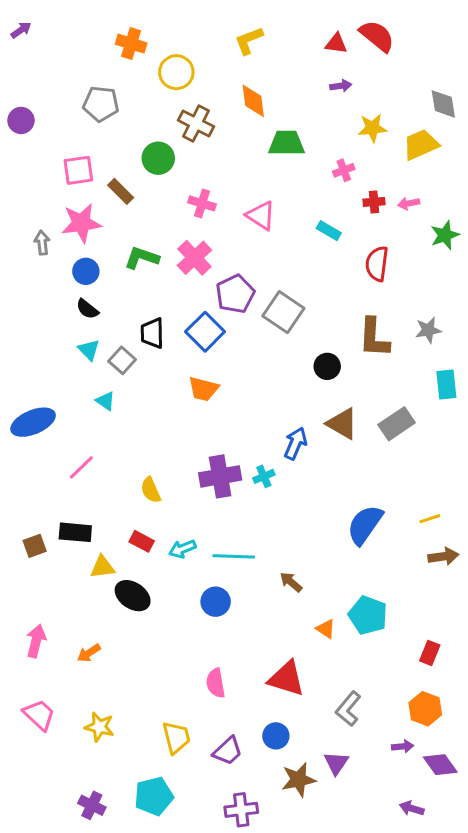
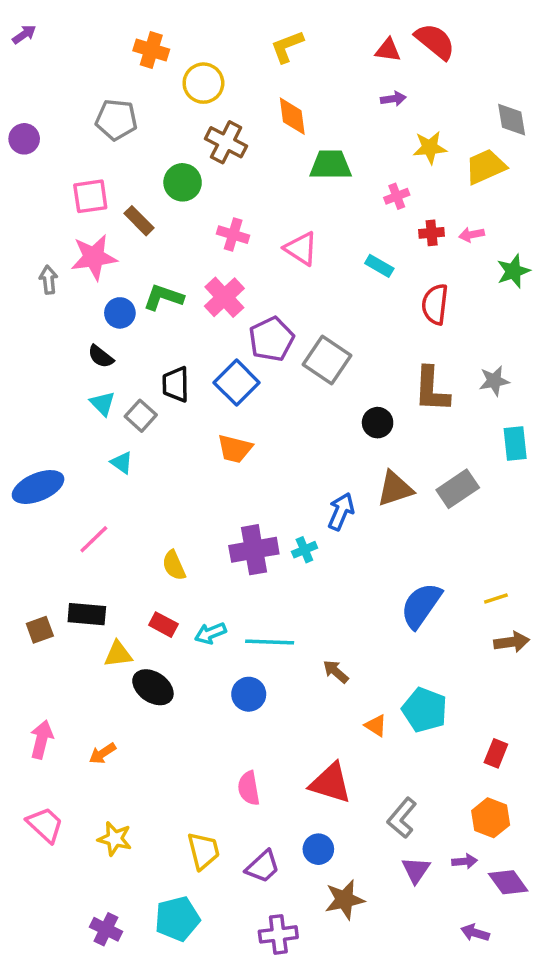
blue circle: (86, 271) -> (120, 313), moved
brown triangle: (342, 424) -> (395, 489), turned -48
purple triangle: (336, 763) -> (416, 870), moved

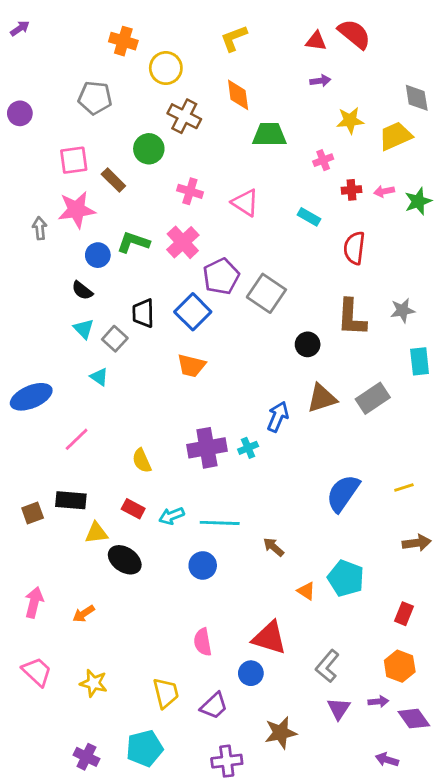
green star: (513, 271) -> (418, 201), moved
brown arrow: (512, 642) -> (417, 543), moved
blue circle: (318, 849) -> (251, 673), moved

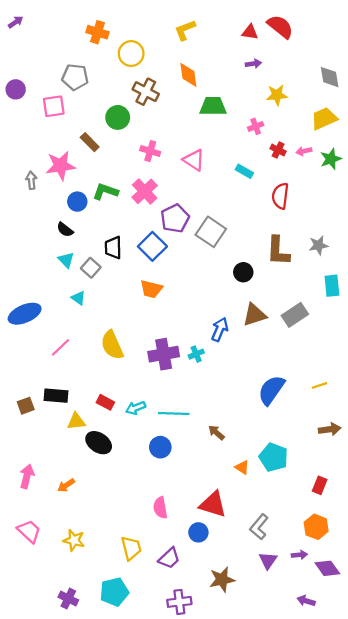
yellow trapezoid: (395, 136) -> (324, 119), moved
pink square: (74, 160) -> (54, 106), moved
red cross: (351, 190) -> (278, 150), turned 32
yellow semicircle: (142, 461) -> (112, 345), moved, size x1.5

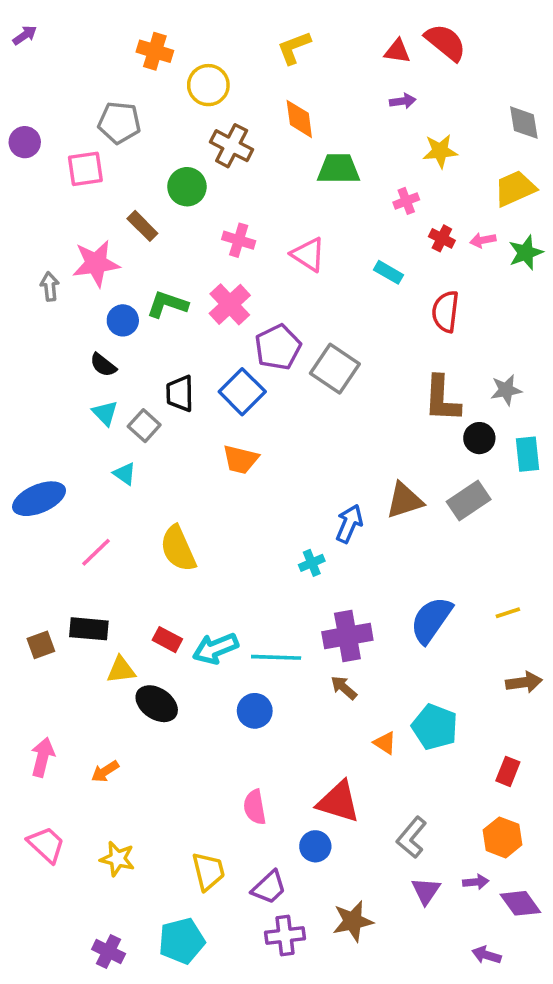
black circle: (243, 272) -> (479, 438), moved
purple cross: (164, 354) -> (347, 636), moved
cyan arrow: (136, 408) -> (215, 648), size x1.4
purple cross: (179, 602) -> (285, 935), moved

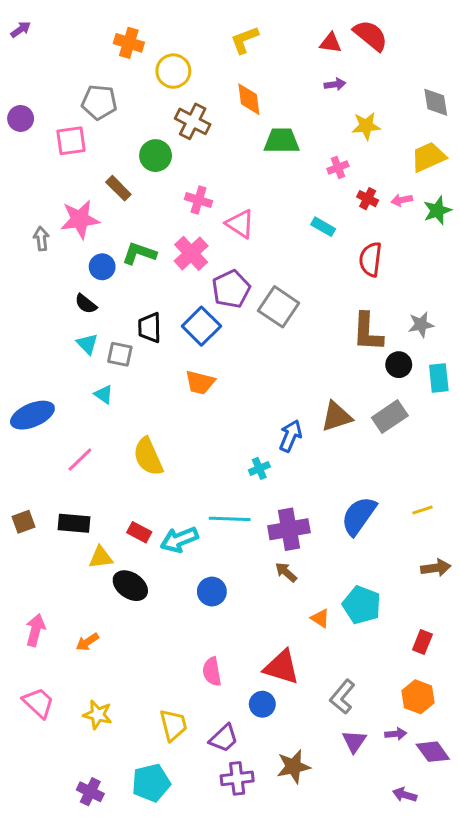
pink triangle: (308, 254) -> (240, 224), moved
gray square: (144, 426) -> (120, 354), turned -30
brown square: (41, 645) -> (24, 522), moved
cyan line: (276, 657) -> (230, 519), moved

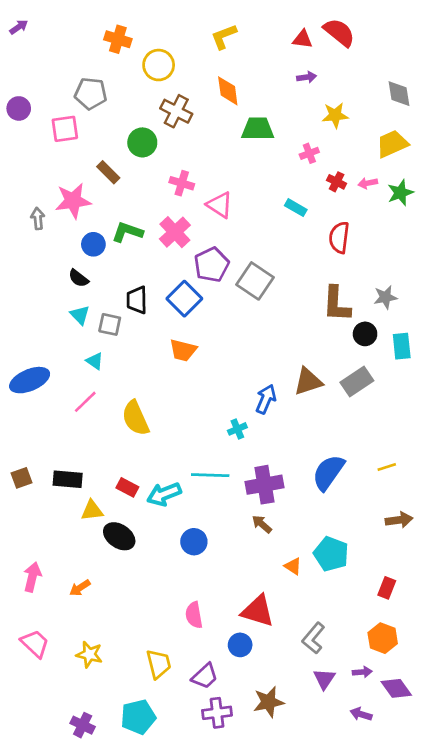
pink line: (80, 460) -> (85, 402), moved
purple arrow: (405, 795) -> (361, 714), moved

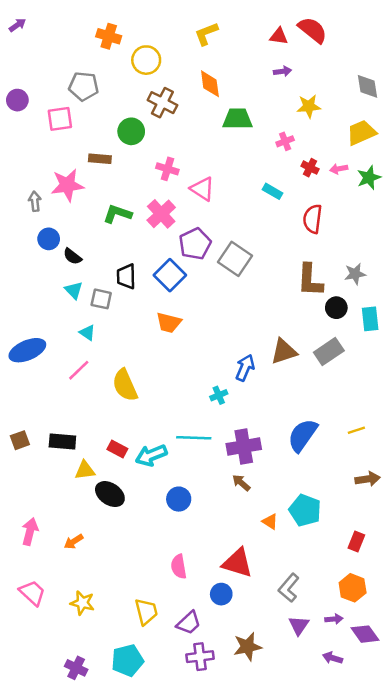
brown rectangle: (108, 172) -> (100, 159), turned -40
blue circle: (93, 244) -> (49, 239), moved

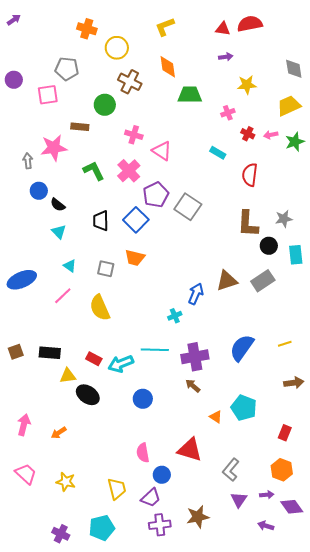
red semicircle: (313, 30) -> (250, 24), turned -50
green L-shape: (117, 214) -> (94, 171), turned 45
gray square: (101, 299) -> (106, 269), moved
blue circle: (221, 594) -> (162, 475), moved

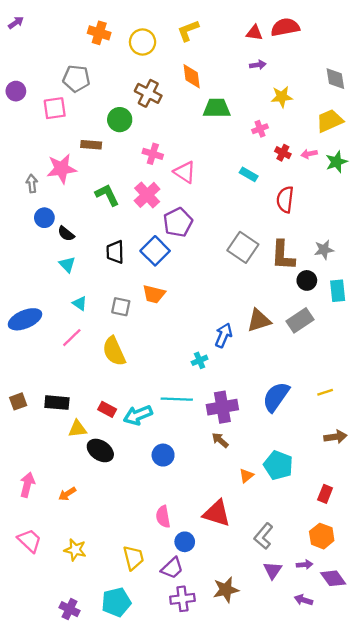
yellow circle: (117, 48) -> (143, 42), moved
gray square: (188, 207) -> (243, 247), moved
orange triangle: (216, 417) -> (246, 476), turned 48

